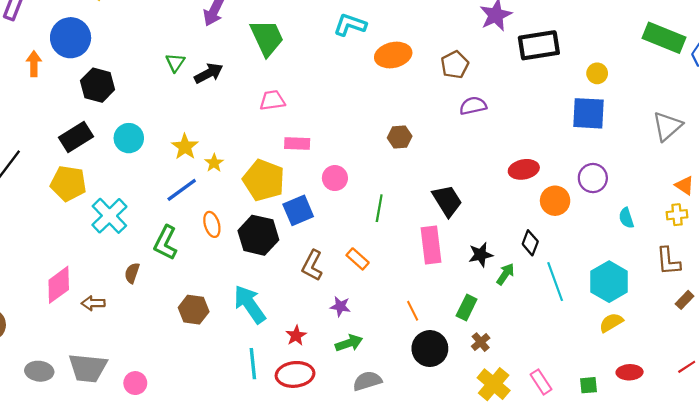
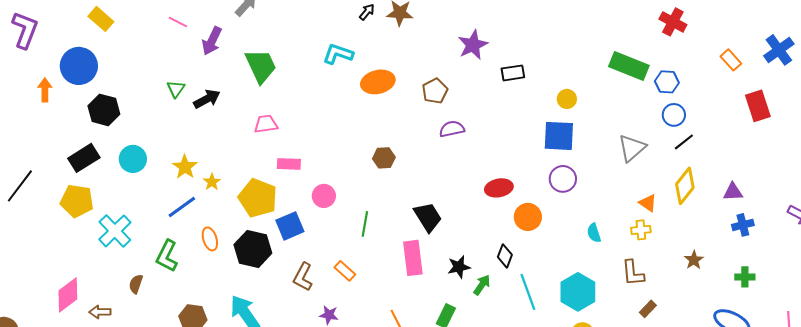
black rectangle: (539, 45) -> (513, 73), size x0.6
purple circle: (593, 178) -> (563, 179), moved

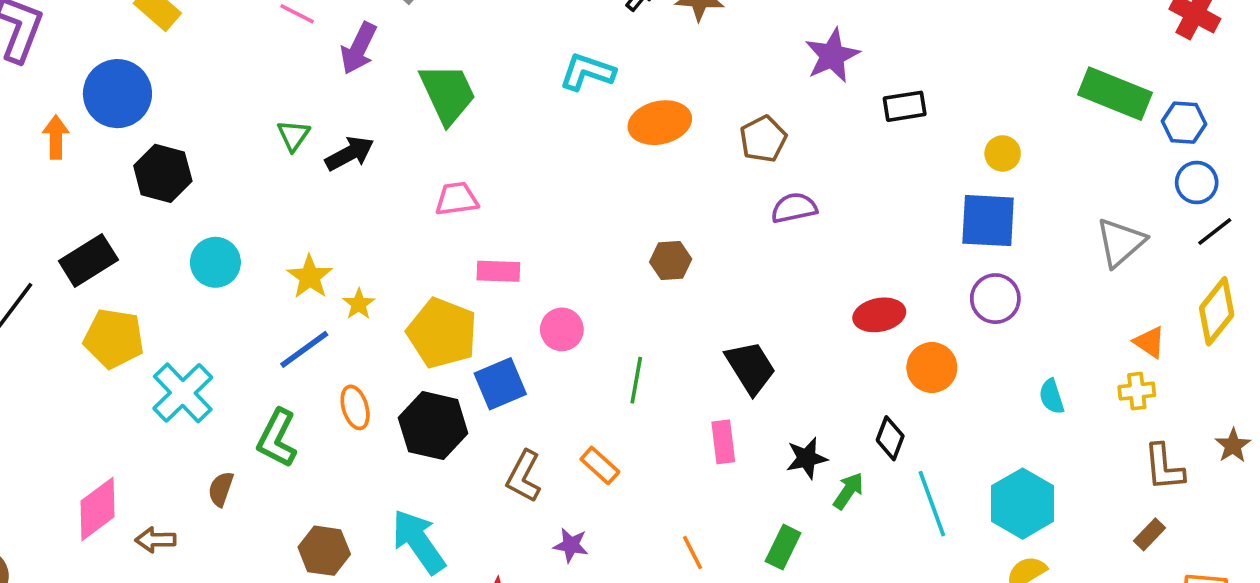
black rectangle: (84, 158) -> (88, 260), moved
pink rectangle: (413, 258) -> (723, 442), size x0.7
brown L-shape: (633, 273) -> (1164, 467), moved

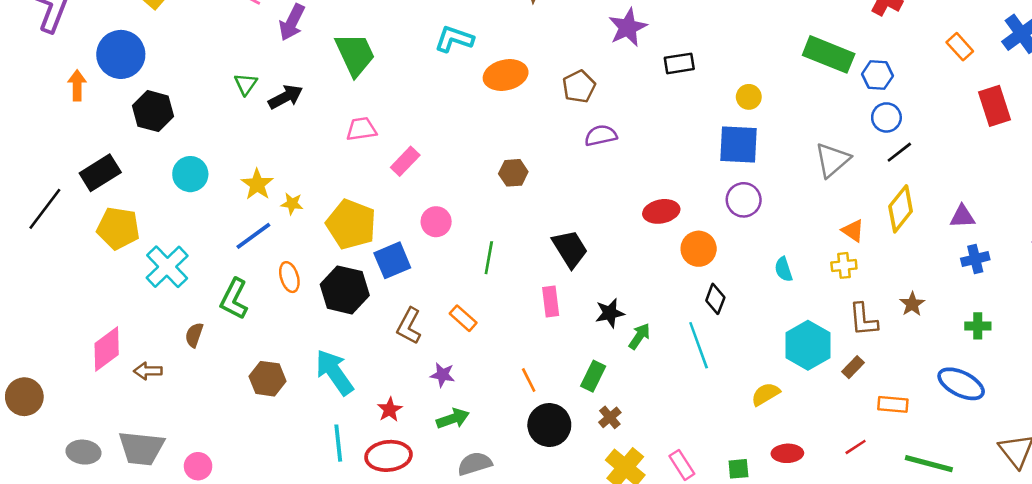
pink rectangle: (498, 271) -> (405, 161), moved, turned -48
yellow star: (359, 304) -> (292, 204), turned -30
black diamond: (890, 438) -> (715, 299), moved
cyan hexagon: (1023, 504) -> (808, 345), moved

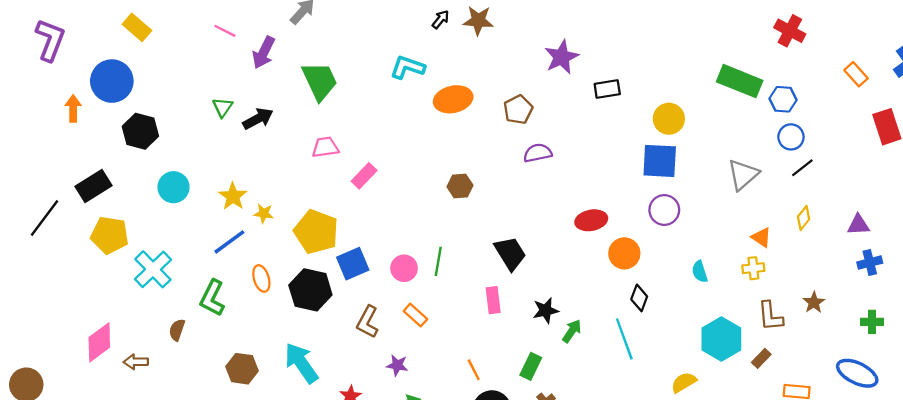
yellow circle: (749, 97) -> (669, 119), size x1.4
yellow diamond: (901, 209) -> (804, 218), size x0.6
pink circle: (436, 222) -> (404, 268), moved

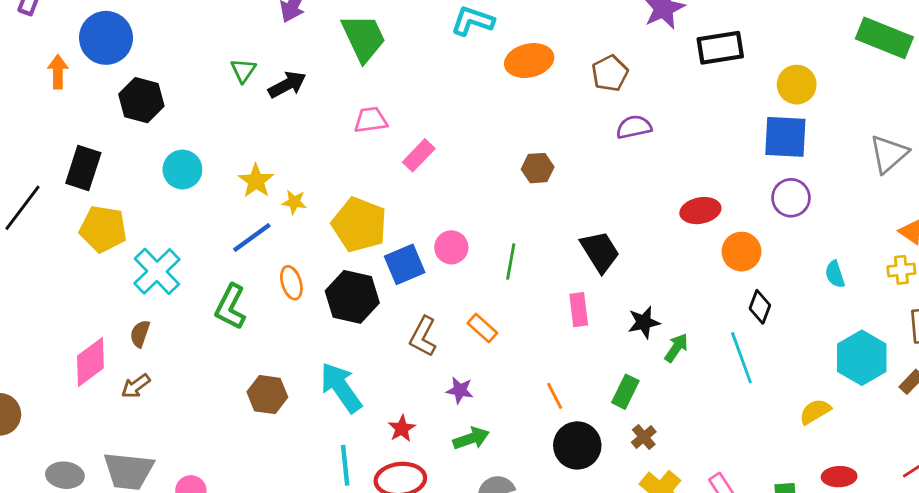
black rectangle: (607, 89) -> (720, 48), size x1.4
black rectangle: (94, 186) -> (83, 168), turned -40
pink circle: (404, 268) -> (451, 247), moved
brown semicircle: (177, 330) -> (140, 334), moved
brown arrow: (136, 362) -> (136, 386), turned -35

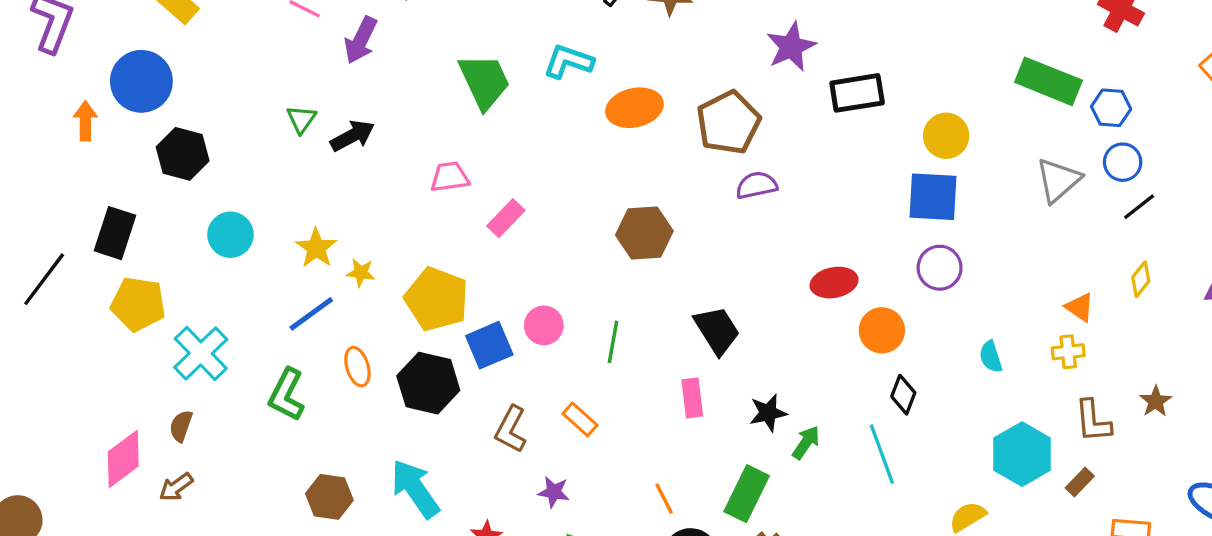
green trapezoid: (364, 38) -> (484, 81), moved
brown pentagon: (610, 73) -> (728, 123), size x1.5
gray triangle: (889, 154) -> (1058, 180), moved
brown hexagon: (538, 168) -> (644, 233), size x1.5
green rectangle: (625, 392) -> (747, 494), size x1.4

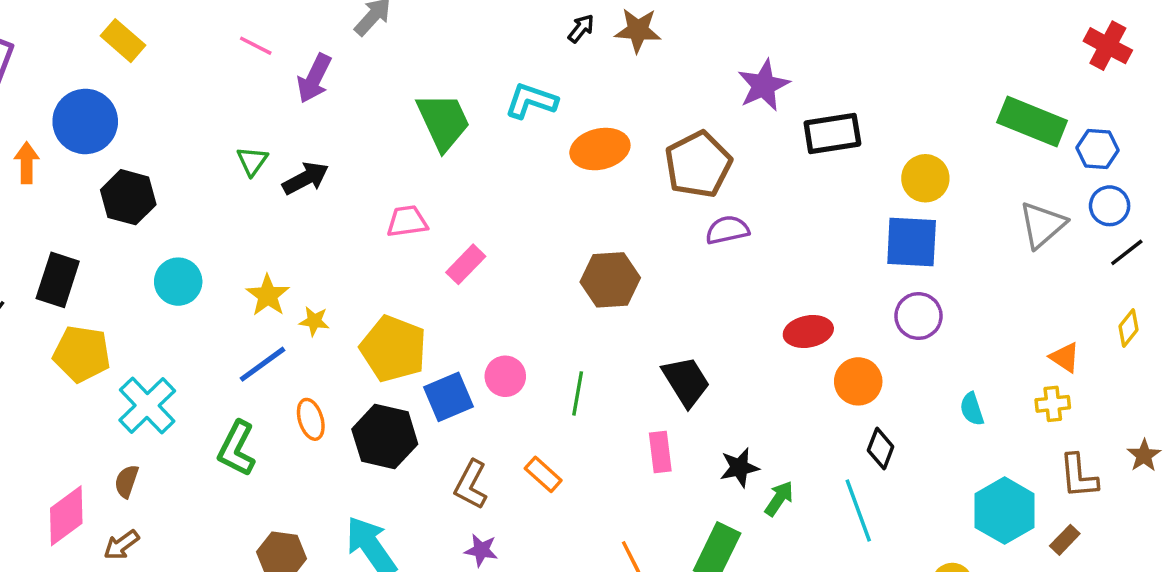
purple star: (554, 492) -> (481, 550), moved

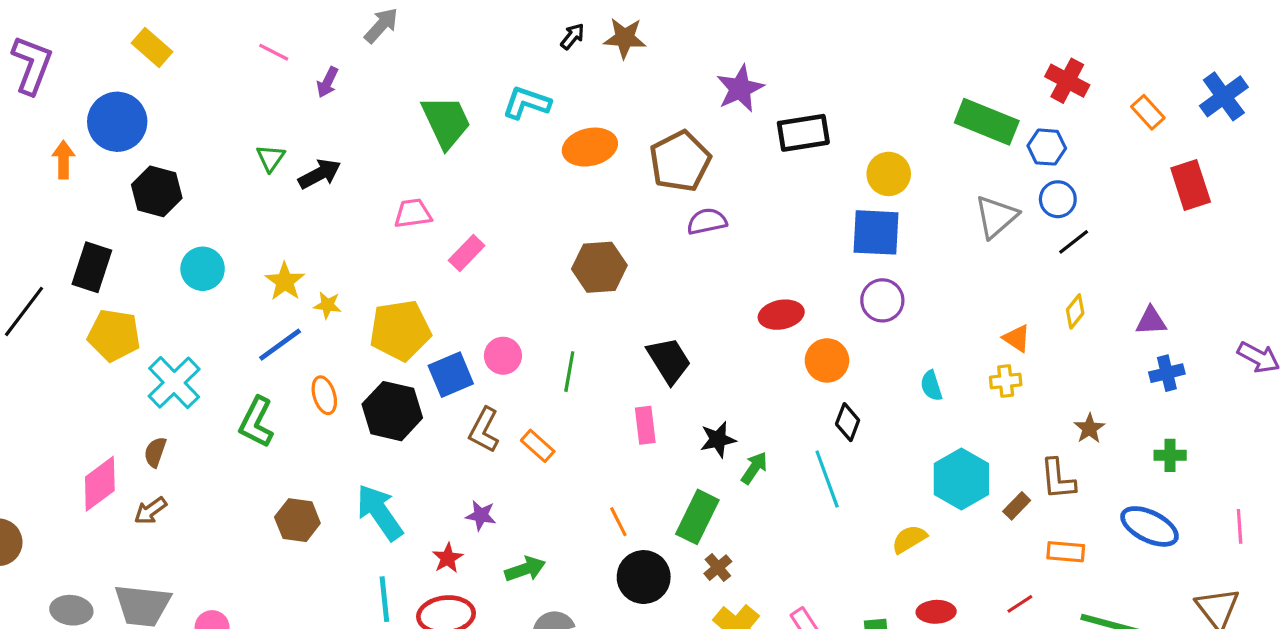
red cross: (1108, 46) -> (1067, 81), moved
purple arrow: (314, 78) -> (327, 82), size x0.7
yellow pentagon: (393, 349) -> (400, 330), turned -30
brown L-shape: (1079, 476) -> (1058, 479), moved
brown L-shape: (471, 485) -> (484, 430), moved

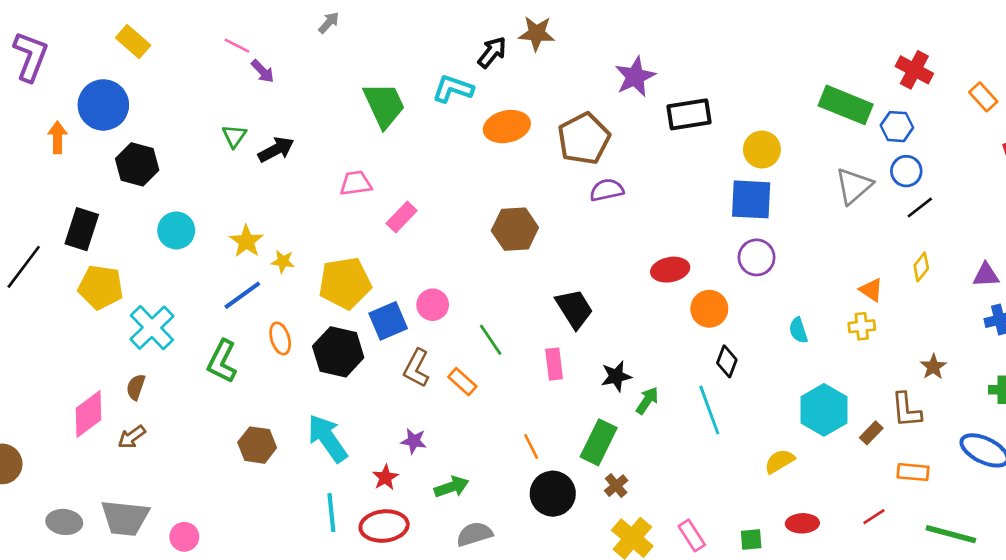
gray arrow: (381, 25) -> (329, 23), size x0.7
black arrow: (573, 36) -> (492, 52), moved, size x1.4
purple arrow: (327, 82) -> (263, 71), moved, turned -70
green line: (569, 372) -> (491, 340), moved, turned -44

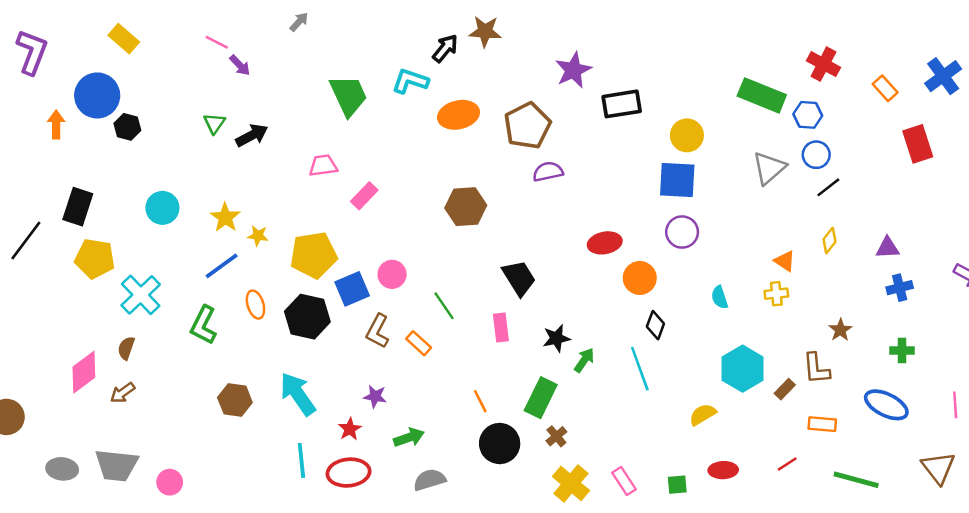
black hexagon: (137, 164) -> (127, 127), moved, size x0.7

